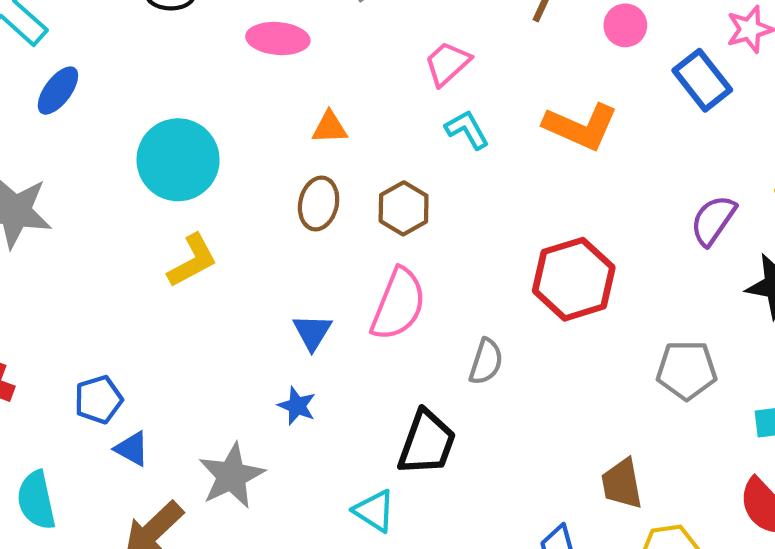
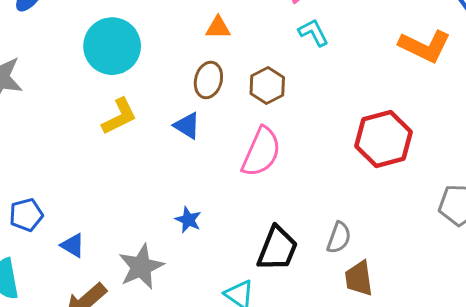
orange L-shape: (581, 127) -> (425, 46), moved
blue triangle: (312, 332) -> (187, 126), moved, turned -32
gray semicircle: (486, 362) -> (339, 238), moved
blue pentagon: (98, 400) -> (26, 215), moved
brown trapezoid: (622, 484) -> (359, 278), moved

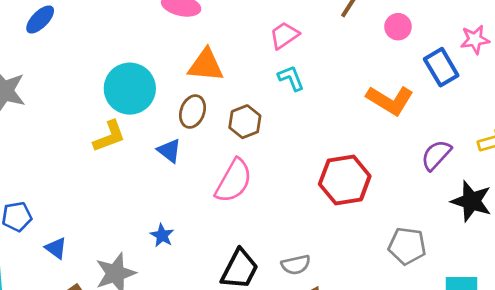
orange triangle: (218, 28) -> (206, 65), size x1.6
cyan circle: (112, 46) -> (130, 89), moved
gray semicircle: (339, 238) -> (296, 265), turned 52

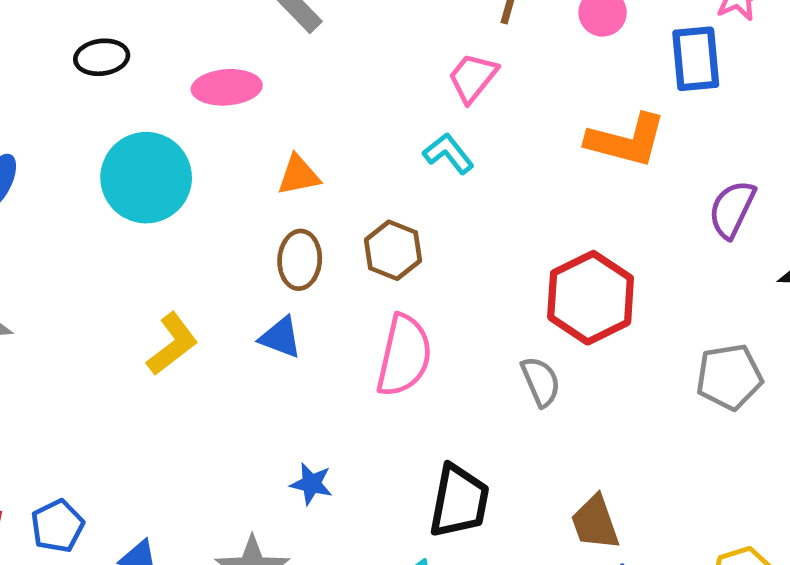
pink trapezoid: (284, 35) -> (473, 78), moved
orange triangle: (206, 65) -> (299, 175), size x0.7
blue rectangle: (441, 67) -> (696, 59), turned 42
cyan circle: (130, 89) -> (146, 178), moved
gray semicircle: (296, 265) -> (541, 382), moved, turned -84

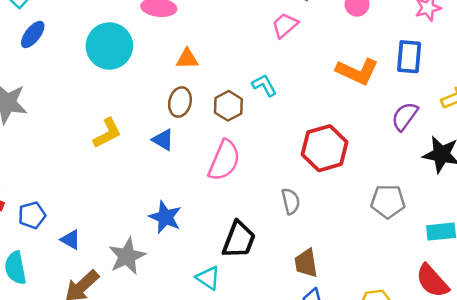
blue rectangle: (696, 59) -> (409, 57), moved
cyan L-shape: (448, 153) -> (264, 85), moved
gray semicircle: (541, 382) -> (291, 201), moved
blue star: (311, 484) -> (165, 217), size x1.5

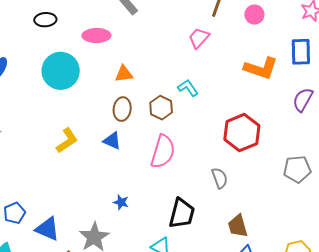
blue star: (165, 217) -> (121, 202), size x0.6
blue triangle: (71, 240) -> (48, 229), size x1.5

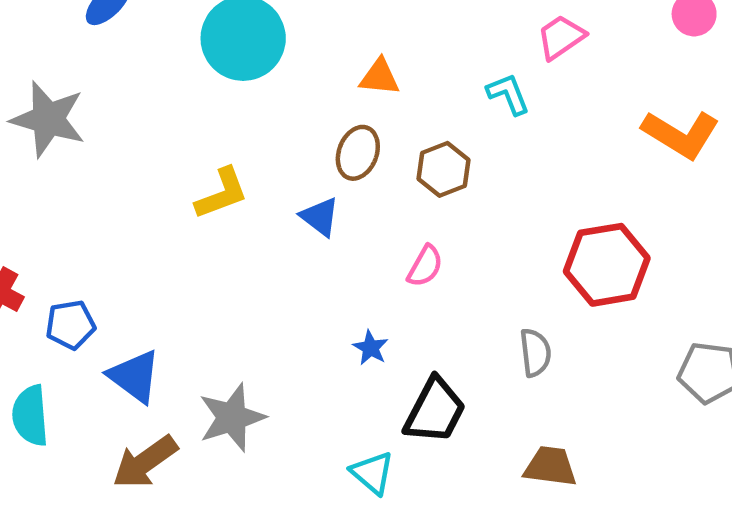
cyan L-shape: (188, 88) -> (508, 94), moved
pink semicircle: (163, 152) -> (425, 266), size x0.6
blue star: (121, 202) -> (371, 348), moved
brown trapezoid: (238, 226) -> (550, 466), turned 100

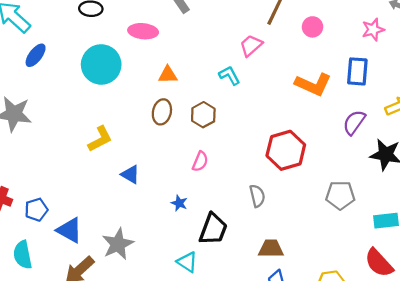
blue triangle: (320, 217) -> (130, 174), moved

